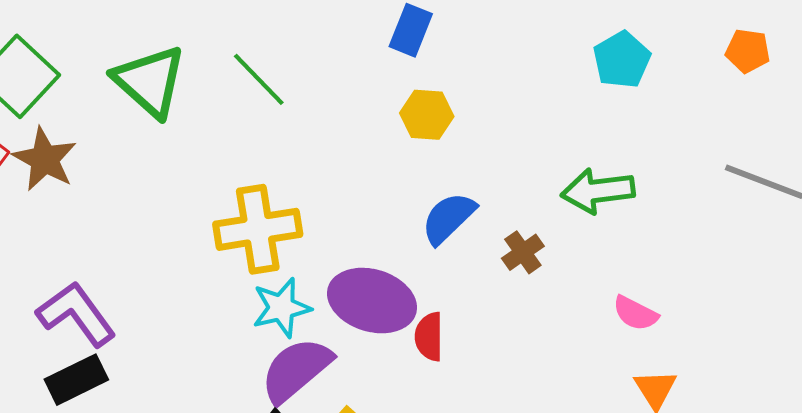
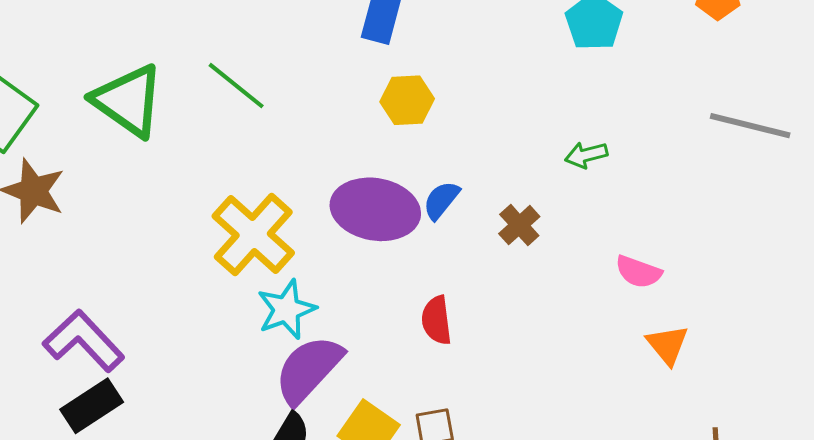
green arrow: (598, 191) -> (586, 155), size x0.6
blue semicircle: (448, 218) -> (441, 200), size x0.7
yellow cross: (258, 229) -> (253, 235), turned -32
purple ellipse: (372, 301) -> (375, 209), moved

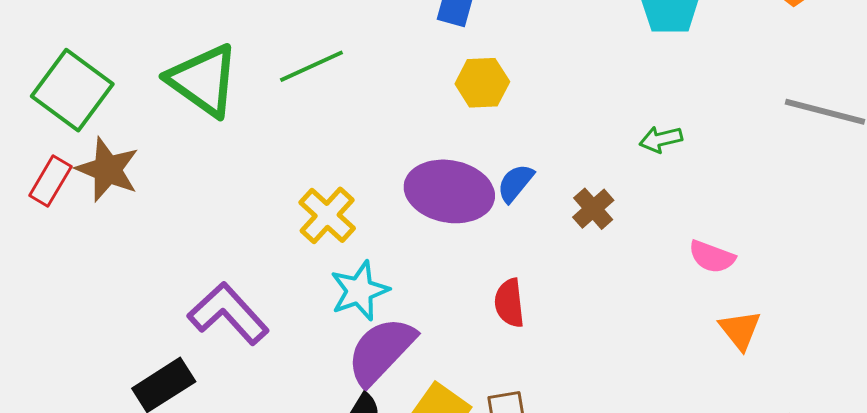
green line: (236, 86) -> (311, 66), turned -64
yellow cross: (253, 235) -> (327, 215), size x0.7
purple L-shape: (84, 341) -> (228, 314), moved

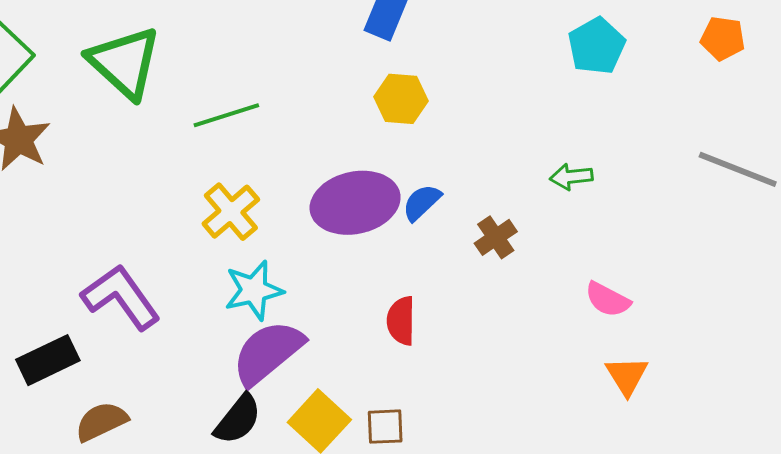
green line: (311, 66) -> (226, 115), moved
purple ellipse: (449, 191) -> (355, 203), turned -30

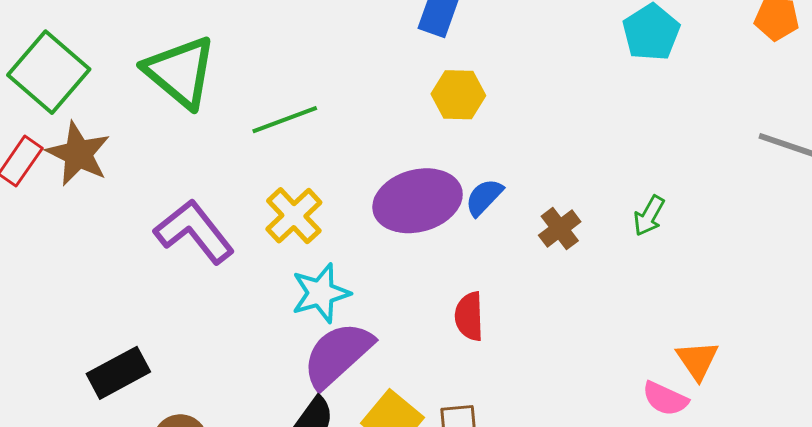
green arrow: (571, 177) -> (649, 216), moved, turned -51
purple L-shape: (121, 297) -> (194, 232), moved
pink semicircle: (608, 300) -> (665, 399), moved

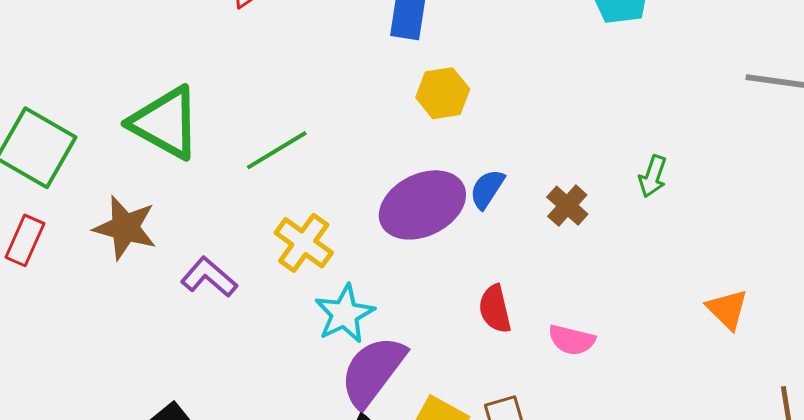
brown star: (78, 154) -> (125, 228), moved
purple L-shape: (194, 232) -> (209, 277), size x0.7
pink semicircle: (665, 399) -> (572, 340), moved

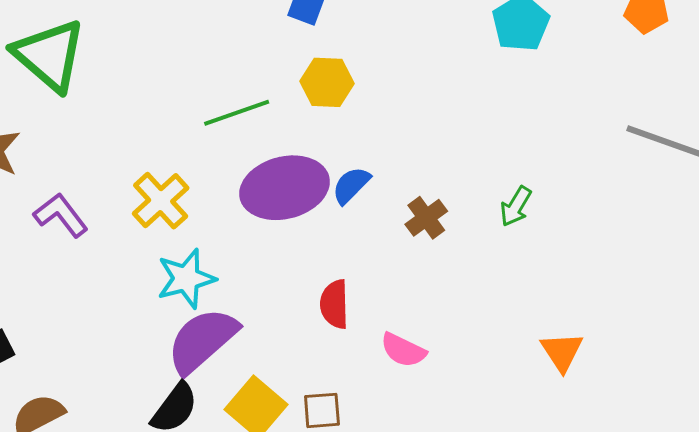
green line: (277, 150) -> (237, 113), moved

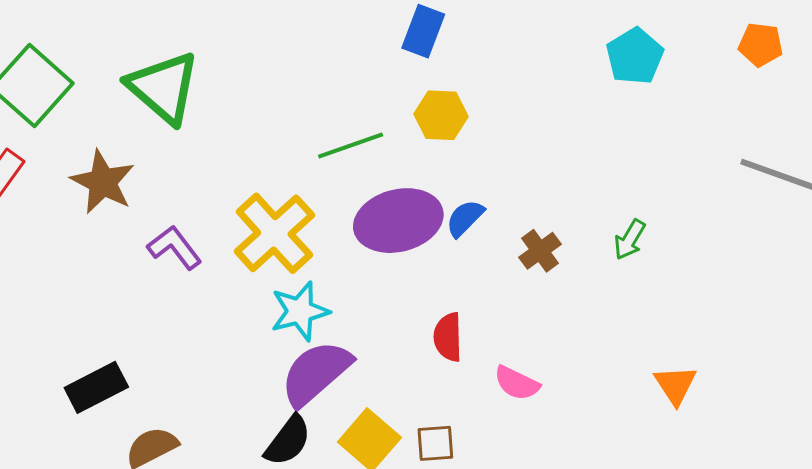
yellow cross: (161, 201) -> (274, 233), size x1.4

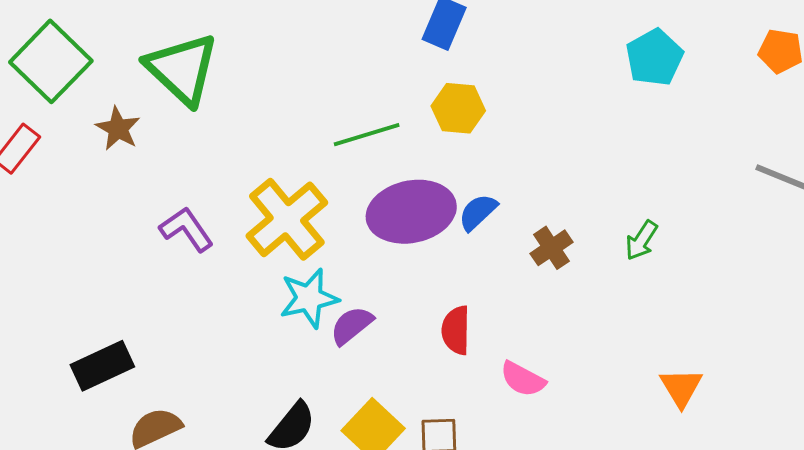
brown star: (103, 182) -> (118, 129), moved, size x0.7
purple semicircle: (316, 373) -> (352, 325), moved, size x0.6

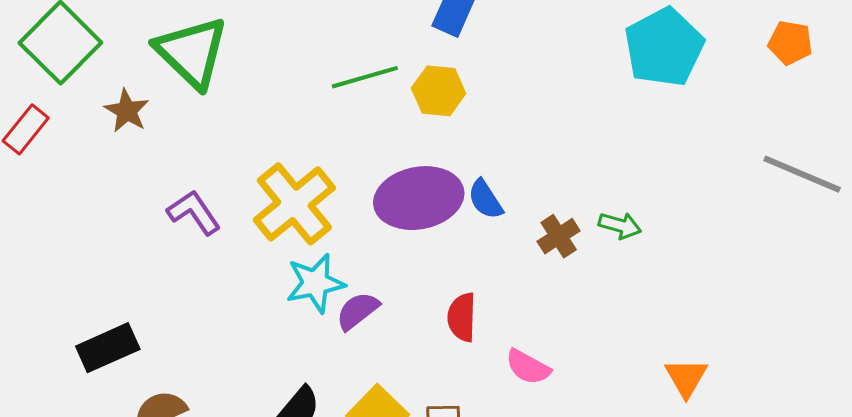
cyan pentagon: (654, 57) -> (664, 47), size x1.4
yellow hexagon: (458, 108) -> (439, 91), moved
green line: (367, 135) -> (365, 77), moved
blue semicircle: (478, 212) -> (485, 199), turned -81
green arrow: (641, 240) -> (620, 225), moved, turned -108

